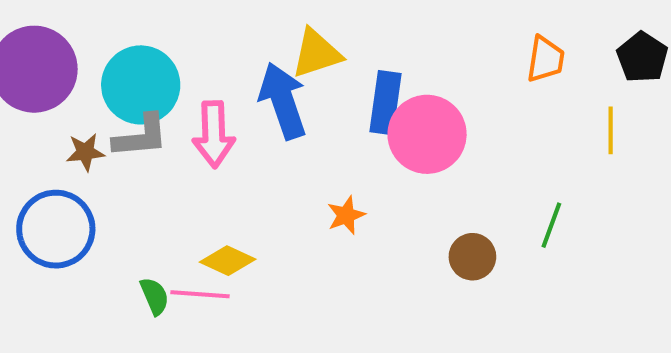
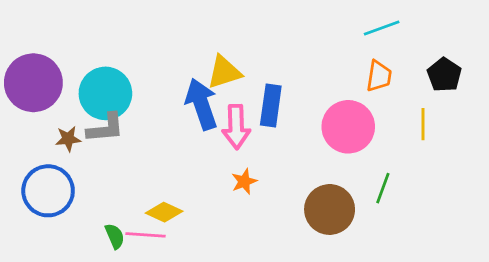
pink arrow: (214, 134) -> (236, 127), moved
pink circle: (427, 134) -> (348, 127), moved
brown circle: (472, 257) -> (330, 209), size x1.6

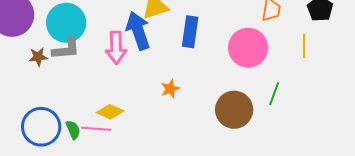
pink arrow: (236, 127) -> (116, 48), moved
blue circle: (48, 191) -> (41, 127), moved

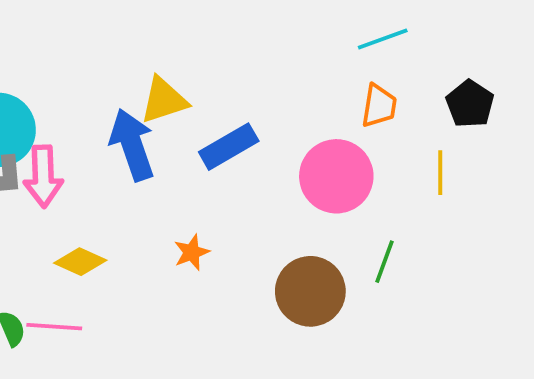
blue rectangle: (190, 32) -> (229, 147), turned 52
pink arrow: (116, 48) -> (43, 176), moved
yellow diamond: (110, 112) -> (80, 262), moved

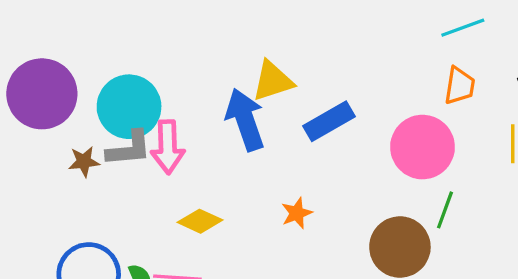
green line: (385, 262) -> (445, 210), moved

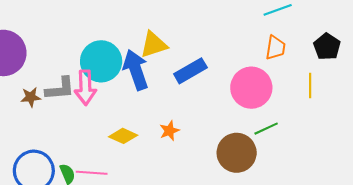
cyan circle: (129, 107) -> (101, 61), moved
green line: (445, 210) -> (266, 129), turned 45
yellow diamond: (200, 221) -> (123, 136), moved

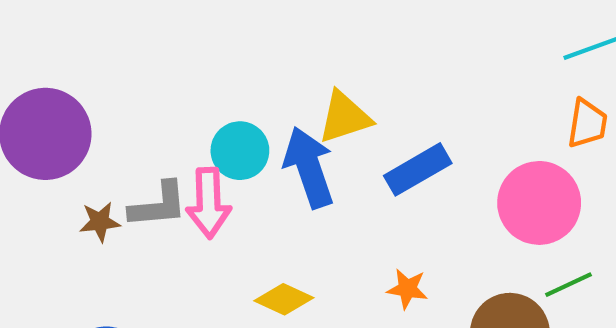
cyan circle: (101, 61) -> (240, 151), size x0.7
orange star: (169, 131) -> (407, 289), moved, turned 30

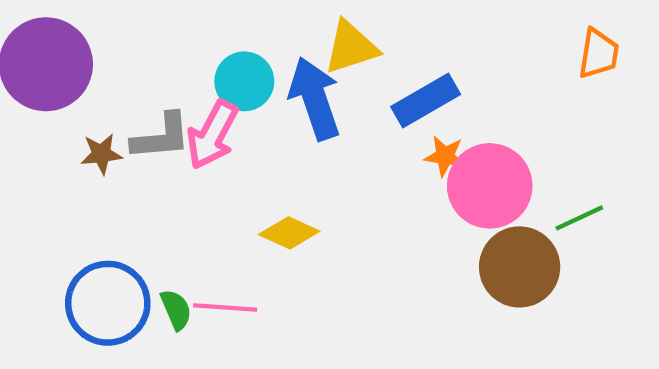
pink arrow: (209, 203) -> (212, 135), turned 30
pink circle: (539, 203) -> (490, 186), moved
orange star: (407, 289) -> (445, 156), moved

